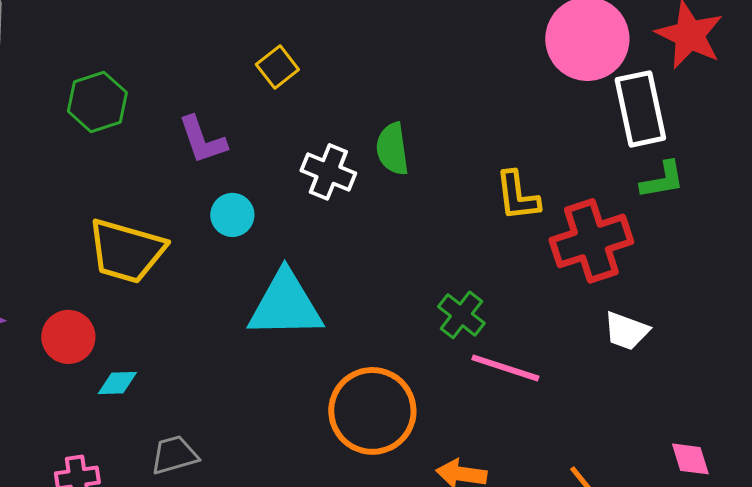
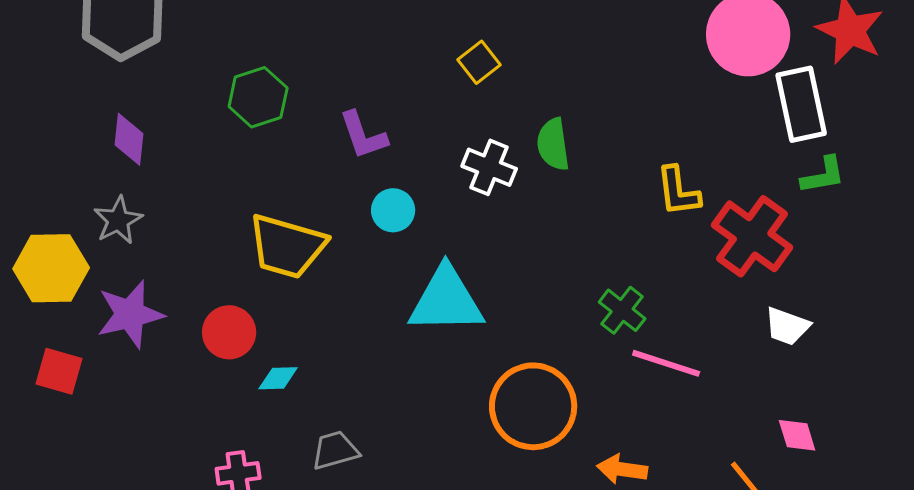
yellow square: (277, 67) -> (479, 62), moved
red cross: (591, 241) -> (752, 236), turned -36
pink diamond: (690, 459) -> (797, 435), moved

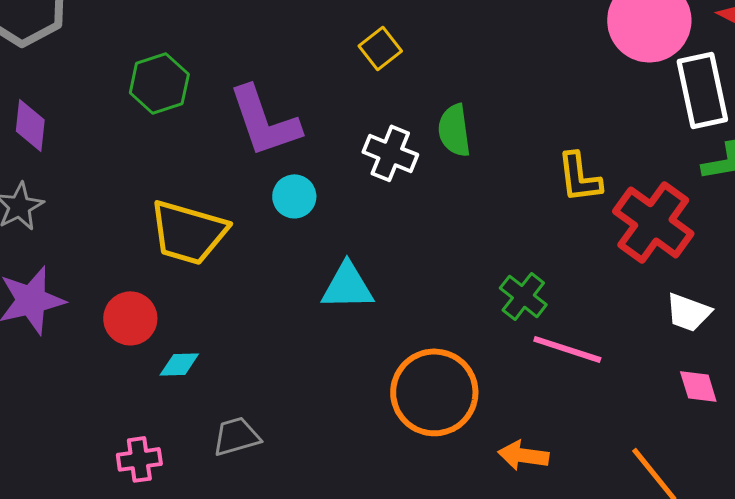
purple L-shape: (363, 135) -> (264, 121), size x1.5
cyan triangle: (446, 300) -> (347, 286), size x0.7
pink diamond: (797, 435) -> (698, 386), moved

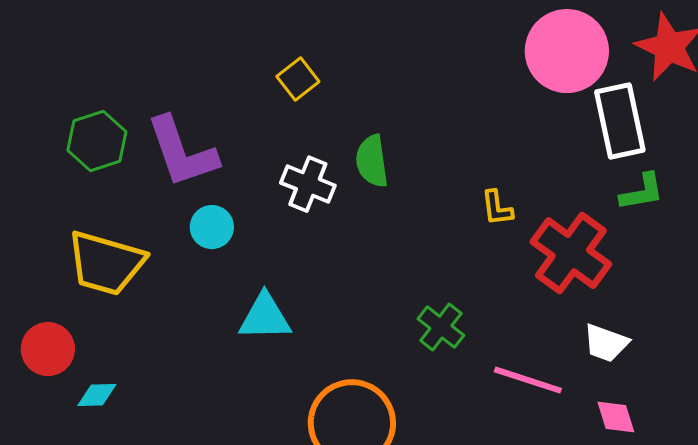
green hexagon: (159, 83) -> (97, 141), moved
yellow L-shape: (579, 177) -> (497, 208), size x0.7
pink line: (567, 349) -> (528, 380), moved

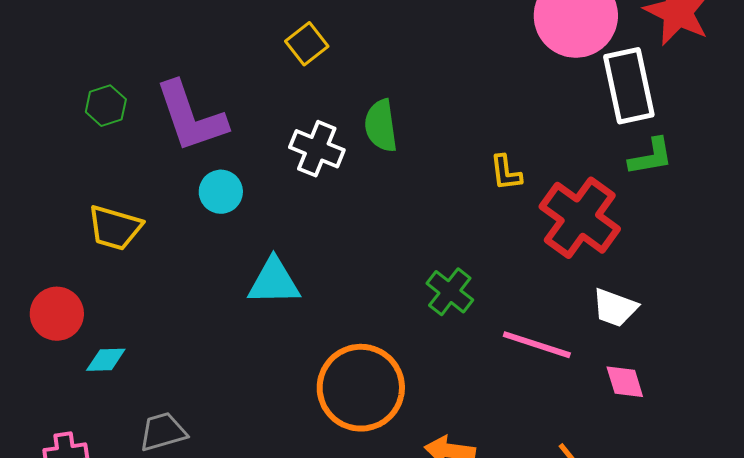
green hexagon: (97, 141) -> (106, 106), size x0.7
yellow trapezoid: (106, 263) -> (115, 228), size x0.7

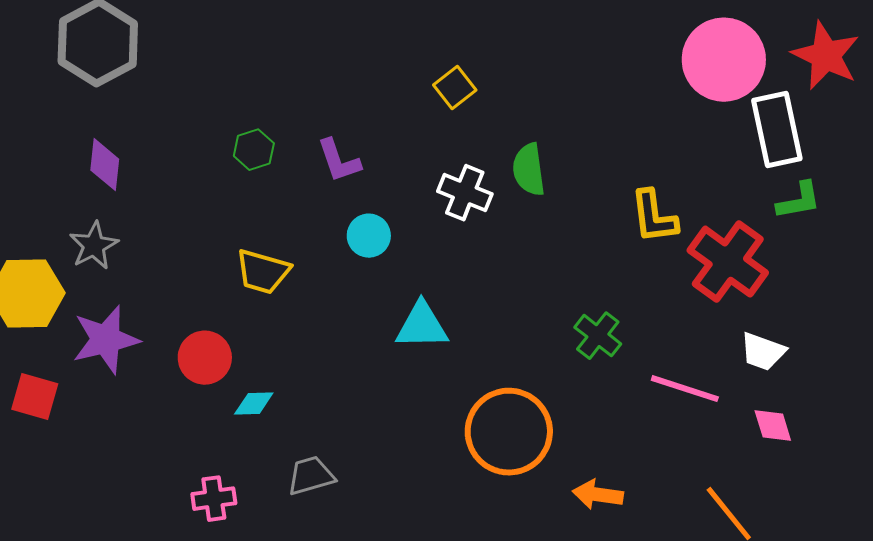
purple L-shape: (191, 117) -> (339, 161), size x0.6
yellow L-shape: (506, 173) -> (654, 217), size x1.5

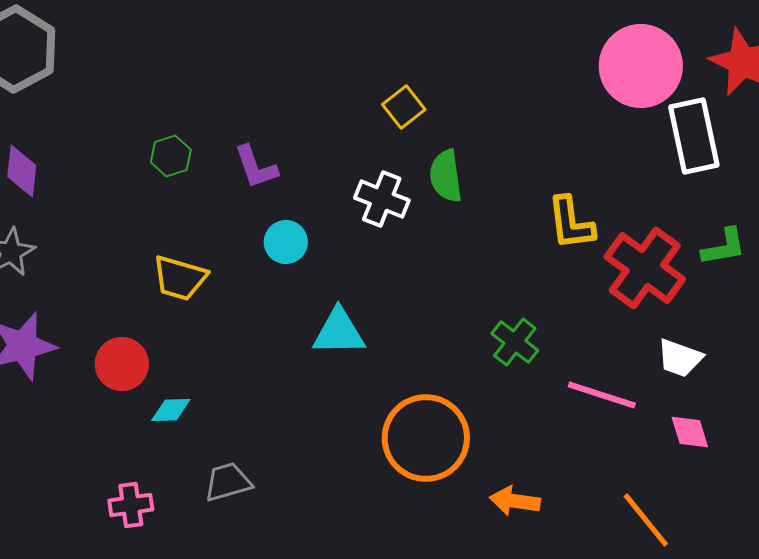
yellow square: (455, 88) -> (404, 107), moved
green L-shape: (799, 201) -> (724, 247), moved

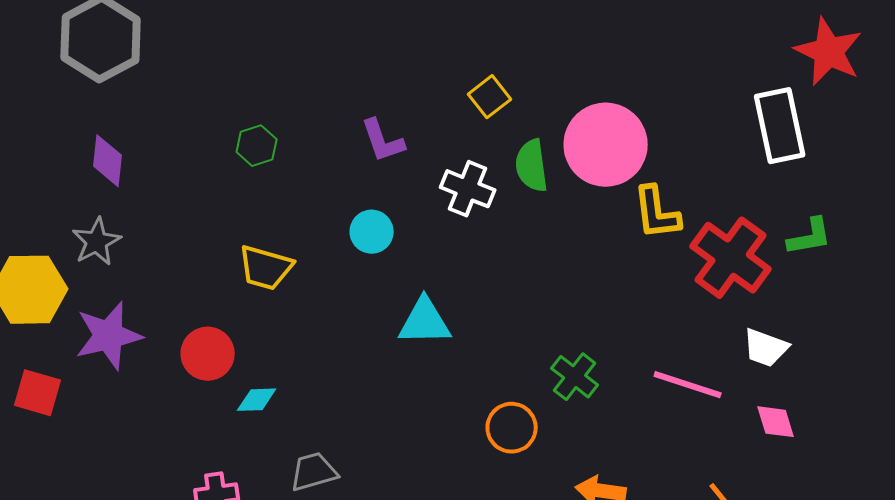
pink circle: (641, 66) -> (606, 145), moved
purple L-shape: (256, 167) -> (383, 141), moved
green cross: (515, 342) -> (575, 377), moved
orange circle: (426, 438) -> (512, 428), size x0.6

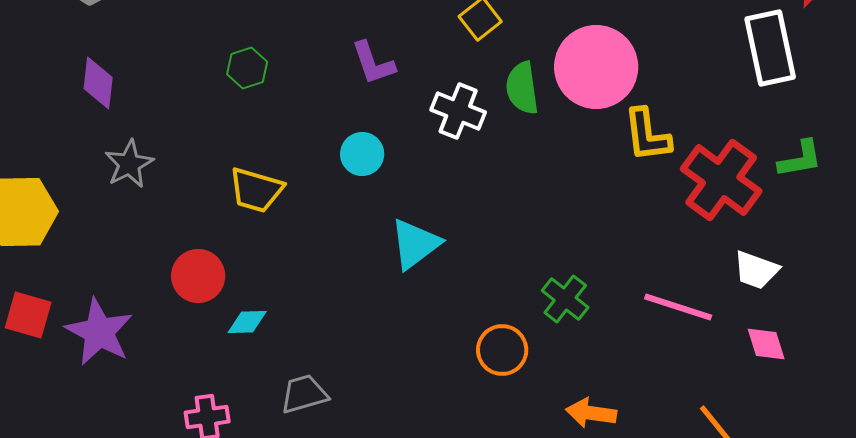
gray star: (97, 242) -> (129, 164), moved
cyan triangle: (425, 322) -> (415, 244), turned -36
purple star: (109, 336) -> (99, 332), moved, turned -30

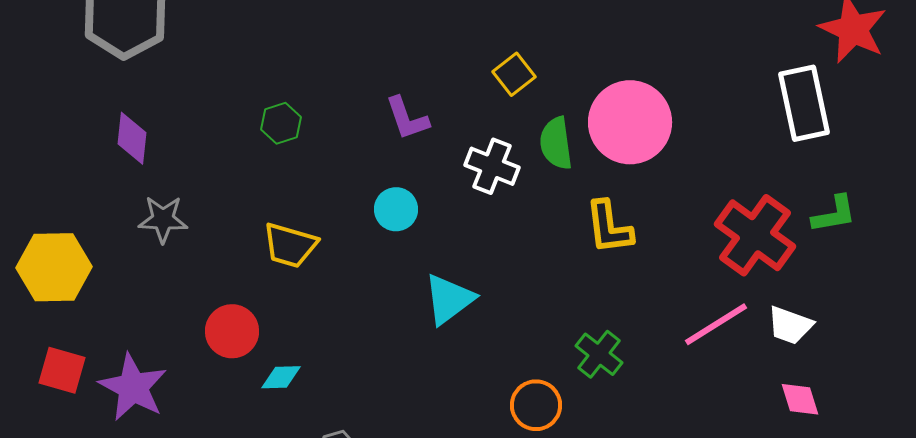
yellow L-shape: (647, 135) -> (609, 227), moved
gray star: (129, 164) -> (163, 219), turned 30
pink line: (678, 307) -> (716, 324), moved, turned -50

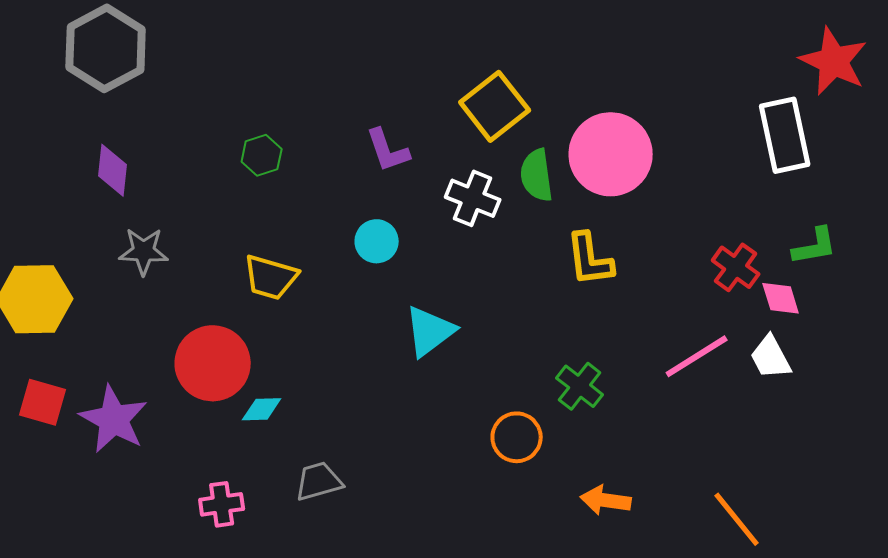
yellow square: (514, 74) -> (495, 106), size x1.6
red cross: (755, 235) -> (736, 267), size x0.6
white trapezoid: (790, 325) -> (771, 357), turned 42
red circle: (232, 331) -> (213, 363), size x1.4
pink diamond: (800, 399) -> (781, 298), moved

